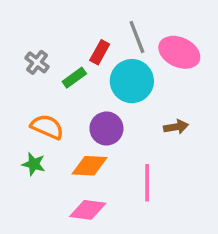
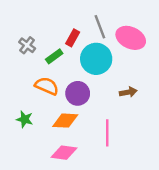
orange semicircle: (47, 127) -> (47, 86), moved

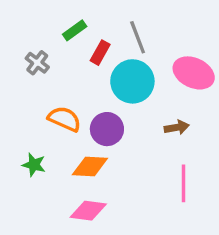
pink ellipse: (131, 38) -> (194, 73), moved
green rectangle: (54, 56) -> (75, 30), moved
pink line: (107, 133) -> (183, 183), moved

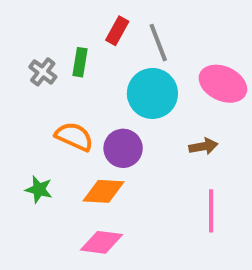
green rectangle: (75, 30) -> (80, 62), moved, turned -45
red rectangle: (100, 53) -> (117, 31), moved

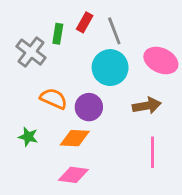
green rectangle: (80, 62) -> (58, 34), moved
gray cross: (43, 72) -> (31, 52), size x1.5
brown arrow: (203, 146) -> (147, 106), size x1.4

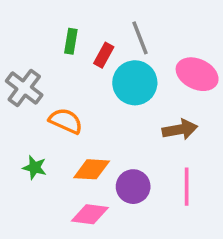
red rectangle: (85, 22) -> (104, 55), moved
gray cross: (31, 52) -> (24, 88), moved
purple circle: (89, 107) -> (133, 187), moved

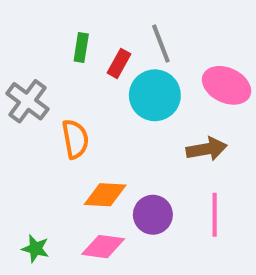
orange semicircle: (66, 121) -> (75, 139), turned 56
green star: (35, 168) -> (35, 249), moved

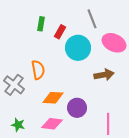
gray line: (161, 44) -> (92, 19), moved
gray cross: (27, 101) -> (14, 85), moved
pink line: (215, 215) -> (108, 124), moved

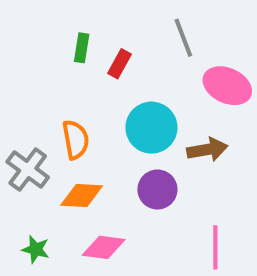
cyan circle: (78, 48) -> (151, 128), moved
orange diamond: (53, 98) -> (82, 195), moved
purple circle: (77, 108) -> (157, 189), moved

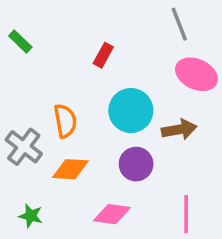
gray line: (183, 38) -> (179, 24), moved
green rectangle: (82, 48) -> (20, 41), moved, turned -55
pink diamond: (104, 247) -> (112, 214), moved

